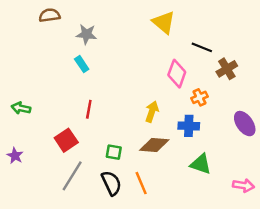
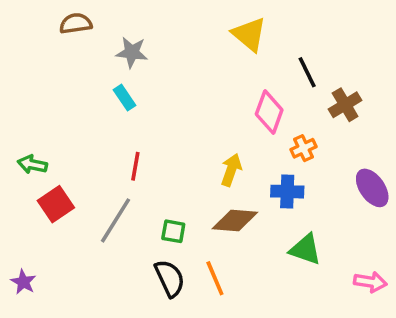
black line: (202, 47) -> (307, 72), turned 42
red square: (66, 140) -> (56, 204), moved
purple star: (15, 156) -> (23, 282), moved
gray line: (72, 176) -> (116, 220), moved

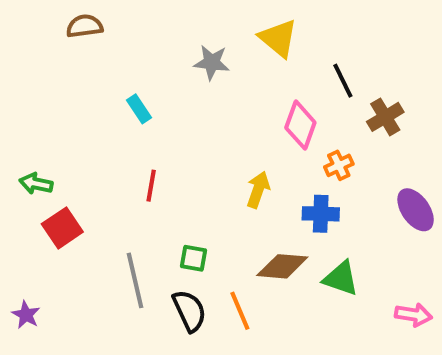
gray star: (132, 52) -> (212, 62), moved
gray line: (116, 220) -> (135, 280), moved, turned -45
brown diamond: (235, 220) -> (282, 266), moved

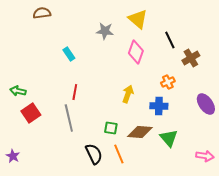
pink diamond: (300, 125) -> (136, 52), moved
green square: (193, 258) -> (111, 128), moved
green triangle: (341, 278) -> (169, 138), turned 30
gray line: (135, 280) -> (69, 118), moved

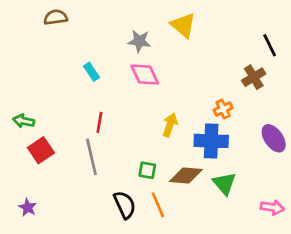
black line: (170, 40) -> (270, 45), moved
pink diamond: (136, 52) -> (145, 74), moved, turned -45
blue cross: (159, 106) -> (211, 141), size x1.4
purple star: (13, 156) -> (28, 207), moved

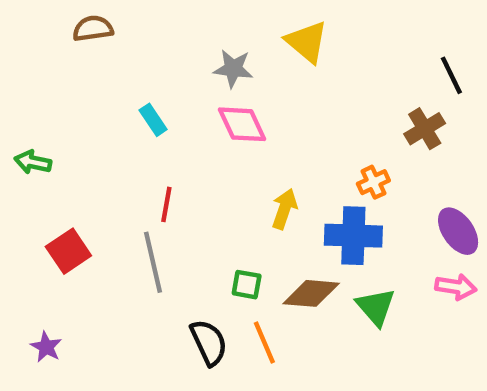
green arrow: (24, 121) -> (33, 162), moved
pink arrow: (272, 207) -> (456, 287), moved

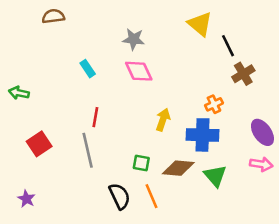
yellow triangle: (307, 42) -> (200, 24), moved
black line: (451, 75) -> (228, 46), moved

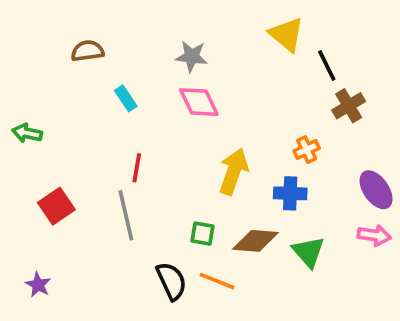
brown semicircle: (53, 16) -> (87, 51), moved
yellow arrow: (163, 120) -> (234, 171), size x1.4
blue cross: (202, 135) -> (290, 193), size x0.7
orange line: (151, 196) -> (217, 281), turned -45

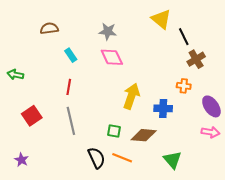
orange cross: (307, 150) -> (184, 86), moved, turned 32
red line: (137, 168) -> (69, 87), moved
green triangle: (308, 252) -> (172, 160), moved

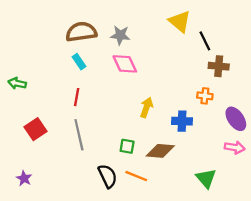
brown semicircle: (49, 28) -> (81, 32), moved, size x1.5
brown cross: (196, 59) -> (219, 66), turned 36
yellow arrow: (131, 96) -> (147, 107), size x0.7
green triangle: (172, 160) -> (206, 178), moved

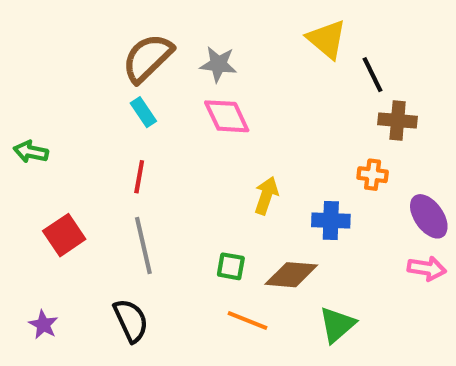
brown semicircle: (81, 32) -> (148, 58), turned -36
black semicircle: (108, 176) -> (131, 321), moved
green triangle: (206, 178) -> (337, 325), moved, turned 30

